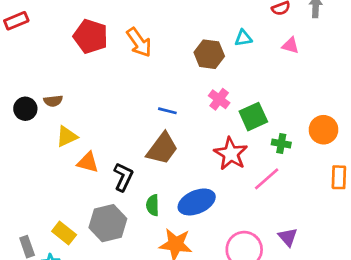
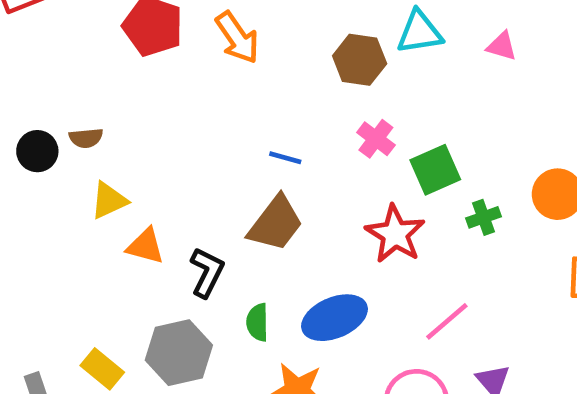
cyan triangle: (243, 38) -> (420, 32), size x1.5
green cross: (281, 144) -> (483, 217), turned -30
pink line: (267, 179) -> (447, 321), moved

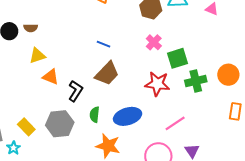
blue line: (285, 158) -> (103, 44), moved
green cross: (483, 217) -> (196, 81), size x1.5
red star: (395, 234) -> (157, 84), turned -30

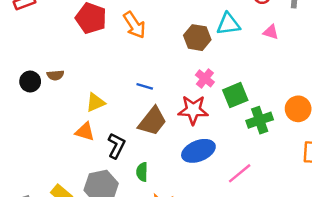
yellow triangle: (37, 56) -> (95, 103), moved
red star: (157, 84) -> (193, 110), moved
blue ellipse: (128, 116) -> (198, 151), moved

